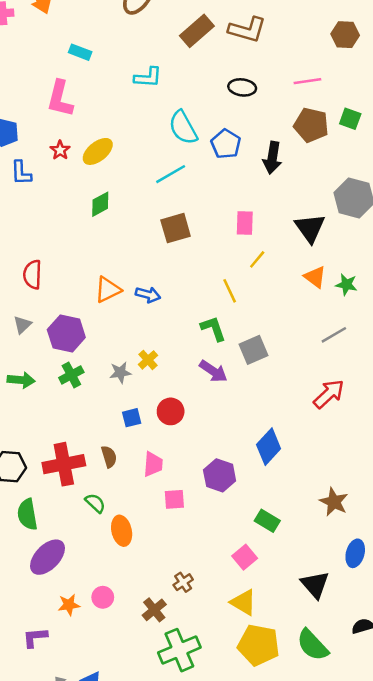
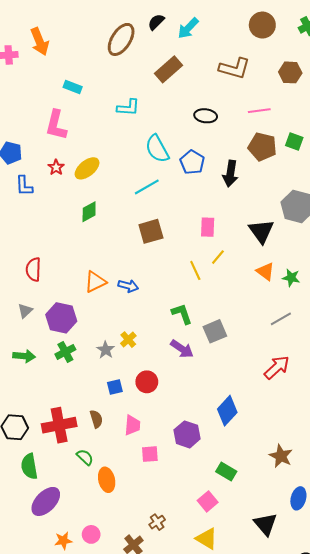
brown L-shape: (247, 30) -> (234, 68), moved
yellow line: (230, 291) -> (195, 270), moved
gray star: (120, 372) -> (106, 350), turned -30

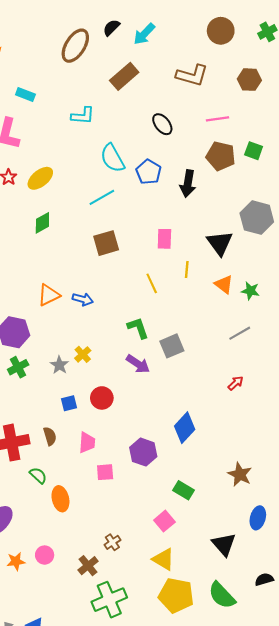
black ellipse: (206, 116) -> (162, 124), turned 45
yellow line: (218, 257) -> (187, 270), moved, turned -35
red arrow: (277, 367) -> (236, 383), size x0.6

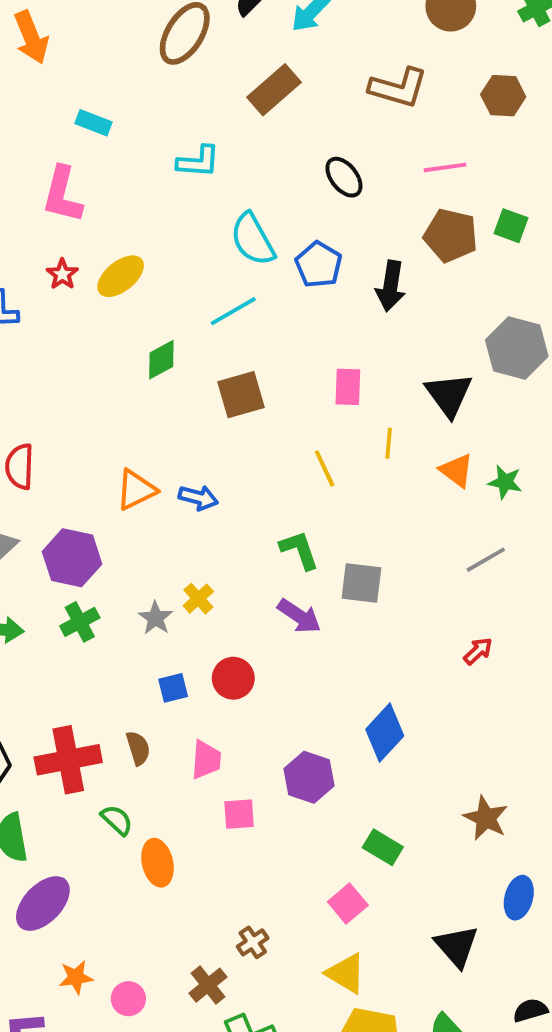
green diamond: (42, 223) -> (161, 360), moved
gray square: (172, 346) -> (361, 583), turned 30
pink circle: (45, 555) -> (128, 999), moved

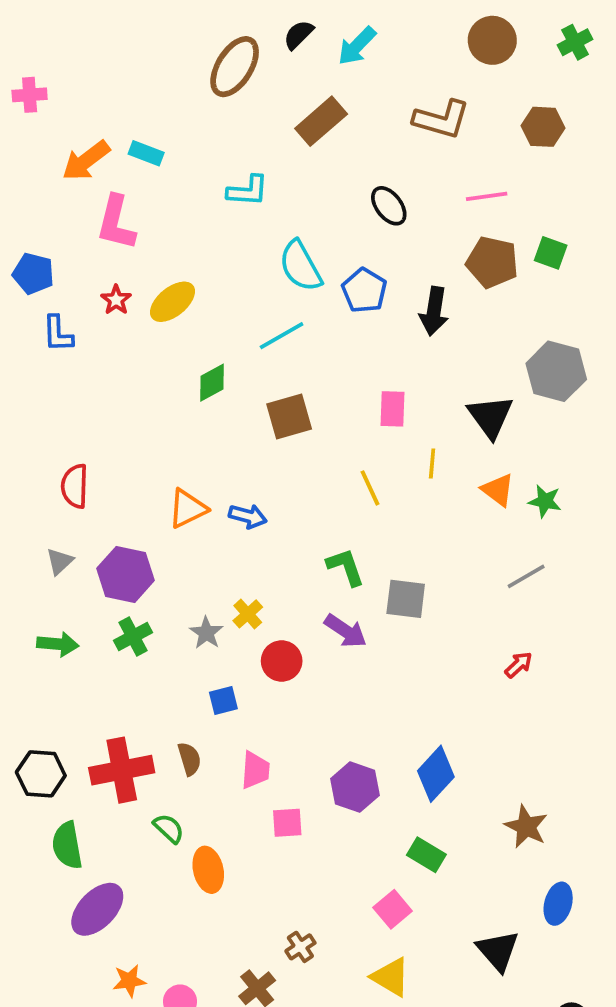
orange arrow: (31, 37) -> (86, 161), moved, turned 75
red circle: (233, 678) -> (282, 661), moved
blue diamond: (385, 733) -> (436, 774), moved

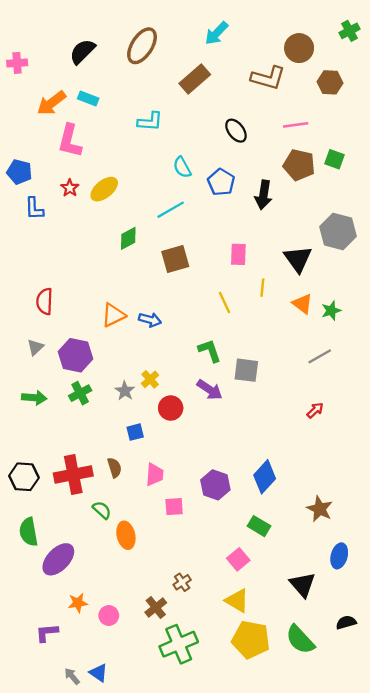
black semicircle: (299, 35) -> (82, 52), moved, size x1.4
brown circle: (492, 40) -> (299, 48), moved
cyan semicircle: (300, 266) -> (182, 167), size x0.7
green star: (545, 501) -> (331, 311), turned -30
green semicircle: (67, 845) -> (29, 532), moved

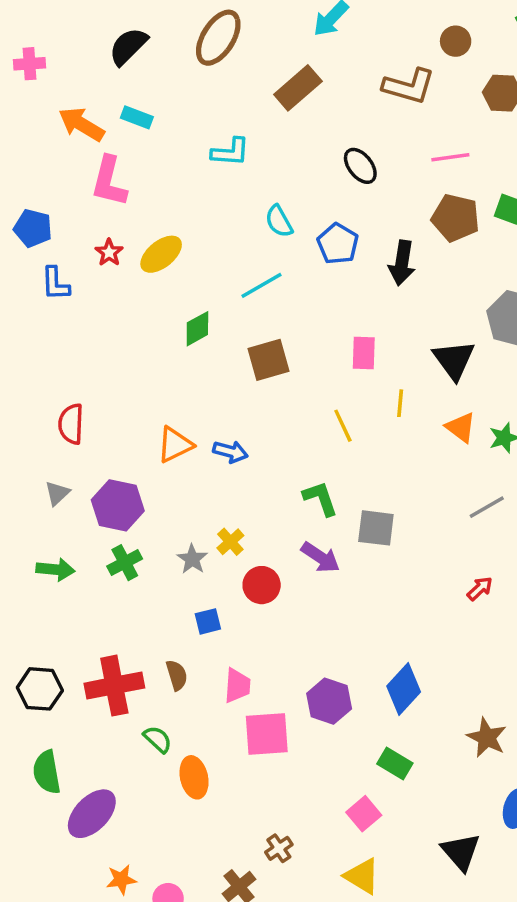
brown circle: (299, 48) -> (456, 41), size x0.7
orange arrow: (51, 103) -> (81, 124), turned 68
pink square: (174, 507) -> (267, 734), size x1.6

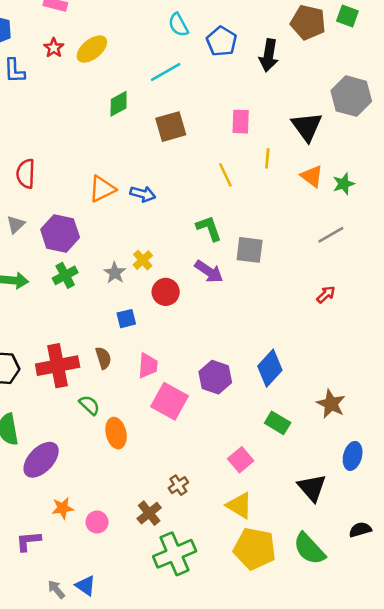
pink square: (267, 734) -> (169, 401), turned 33
green rectangle: (395, 763) -> (278, 423), moved

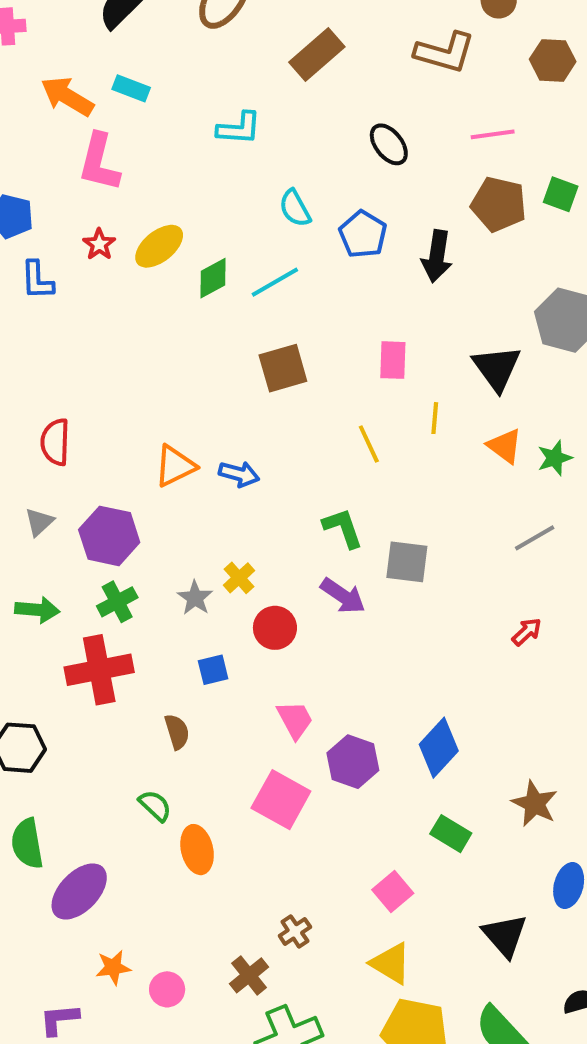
green diamond: (119, 104) -> (213, 278), moved
red cross: (58, 366) -> (99, 670), moved
pink trapezoid: (148, 366) -> (295, 720), moved, turned -32

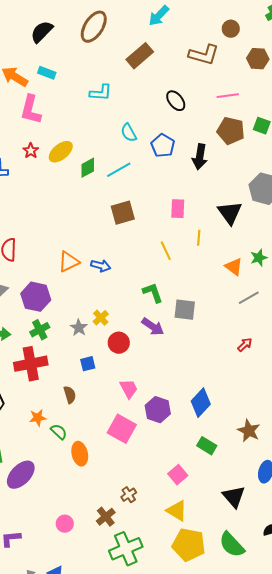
orange triangle: (505, 446) -> (234, 267), moved
orange star: (113, 967) -> (38, 418), moved

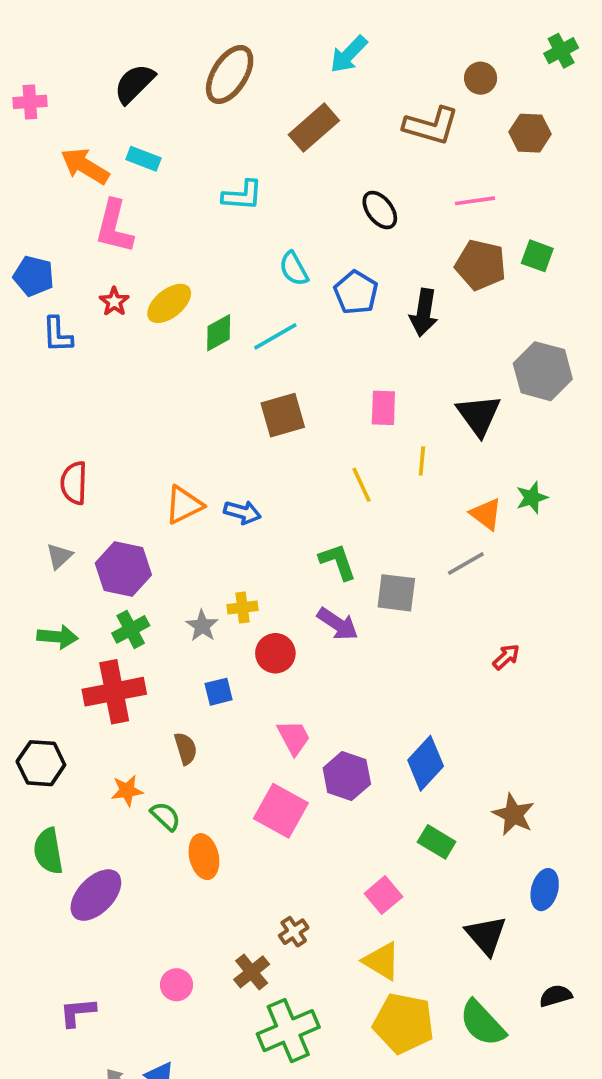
gray line: (249, 298) -> (466, 564), moved
yellow cross: (101, 318) -> (242, 607), turned 35

